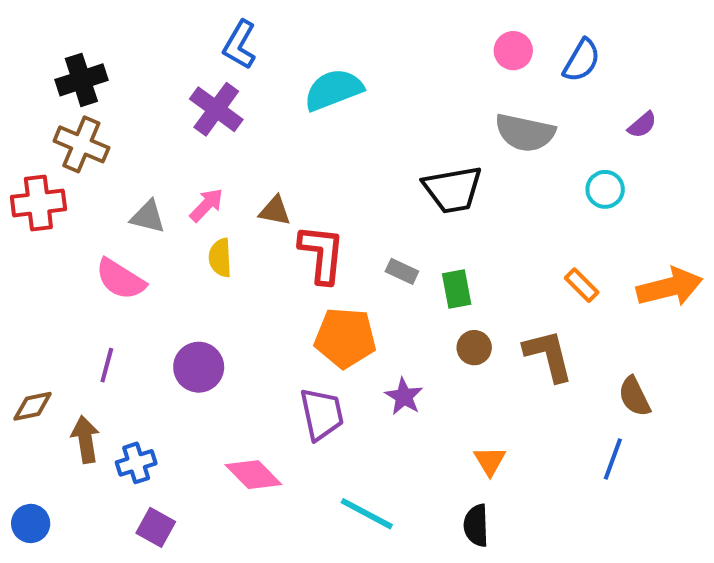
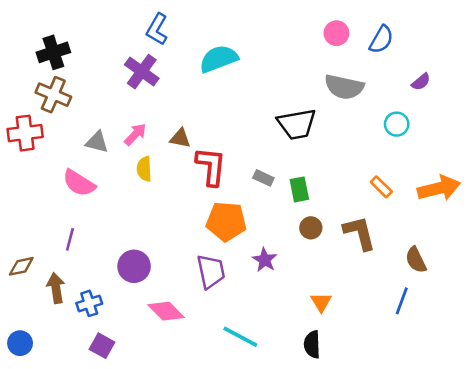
purple circle: (199, 367) -> (134, 266), moved

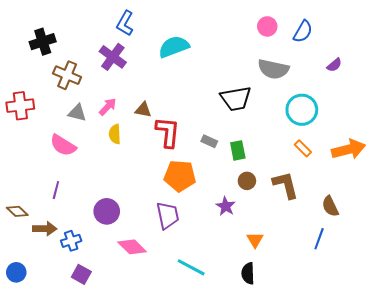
brown cross: (53, 95) -> (67, 75), moved
cyan circle: (397, 124) -> (302, 110), moved, size x1.6
purple star: (265, 260) -> (226, 206), moved
brown diamond: (21, 266) -> (17, 211), turned 55
brown arrow: (56, 288) -> (45, 229), turned 100

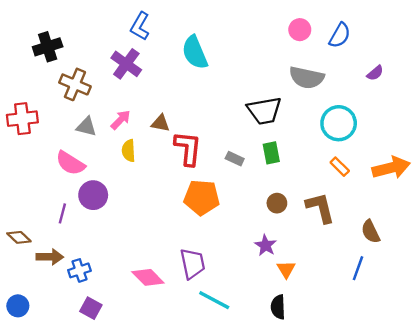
cyan semicircle: (174, 47) -> (195, 52), turned -92
green rectangle: (238, 150) -> (271, 153), moved
purple star: (226, 206) -> (266, 245), moved
purple circle: (107, 211) -> (93, 195), moved
purple trapezoid: (168, 215) -> (192, 264), moved

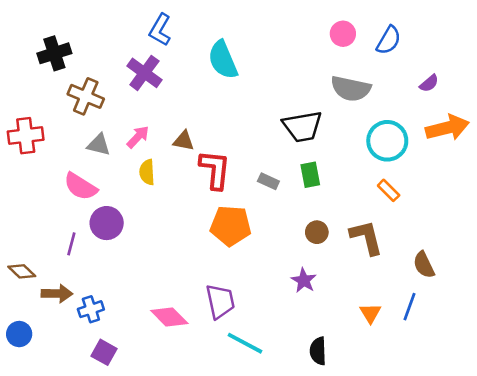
orange arrow: (391, 168) -> (447, 128), moved
orange triangle: (286, 269) -> (370, 313), moved
blue circle: (18, 306) -> (19, 334), moved

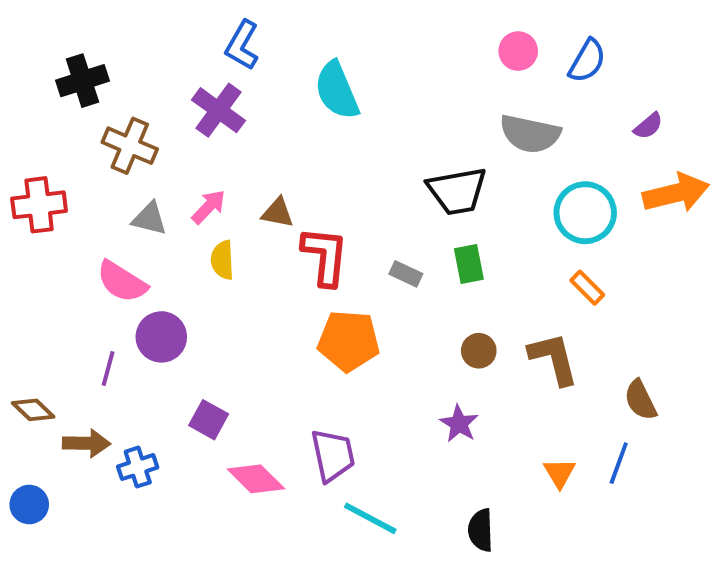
purple square: (104, 352) -> (209, 420), moved

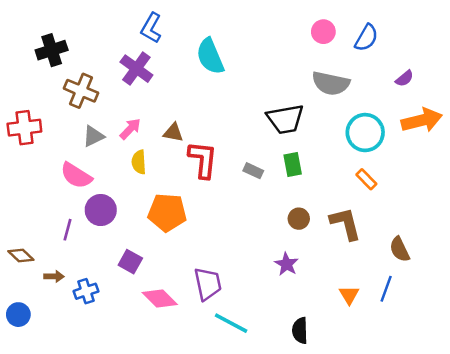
gray triangle: (149, 219) -> (93, 136), turned -40
orange pentagon: (349, 341) -> (167, 212), moved
brown arrow: (86, 443) -> (54, 276), size x0.7

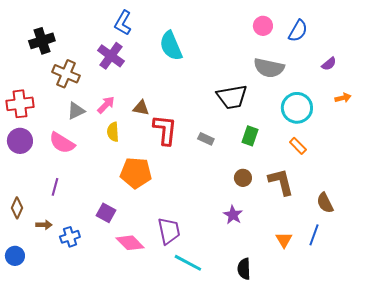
orange arrow: (422, 120) -> (343, 98), size x0.5
green rectangle: (293, 165) -> (250, 136), moved, turned 30
purple circle: (101, 210) -> (20, 141), moved
brown diamond: (21, 256) -> (17, 208), turned 70

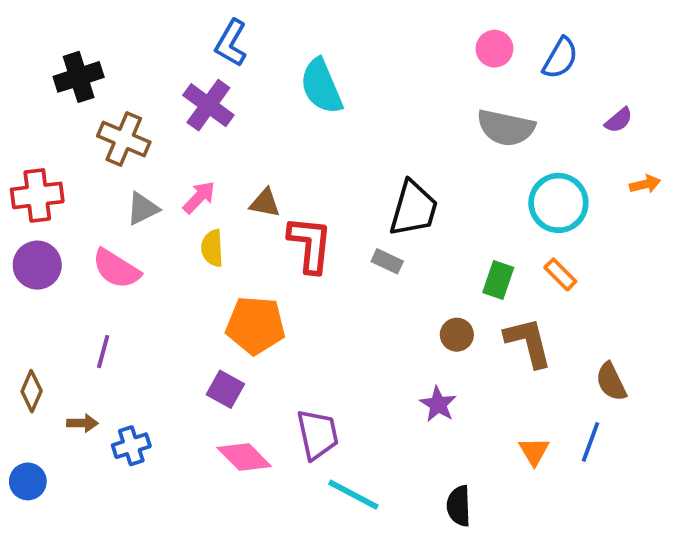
black trapezoid: (232, 97) -> (414, 209), moved, turned -64
green rectangle: (250, 136) -> (498, 280), moved
purple square: (106, 213) -> (225, 389), moved

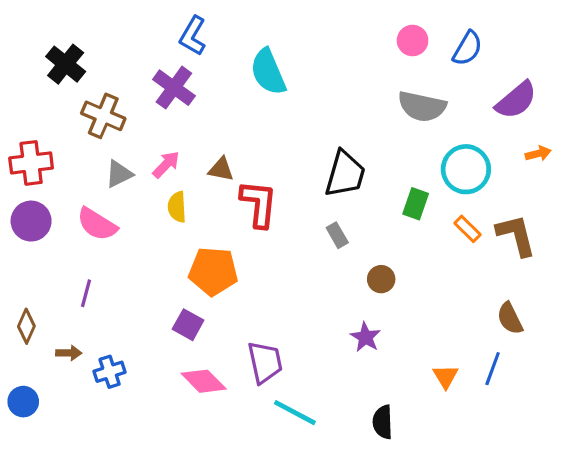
black cross: (79, 77) -> (66, 64), turned -33
purple semicircle: (619, 120) -> (516, 100), size x1.8
gray rectangle: (387, 261) -> (337, 235), moved, turned 35
green rectangle: (498, 280) -> (416, 204), moved
brown L-shape: (528, 342) -> (516, 235), moved

